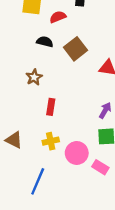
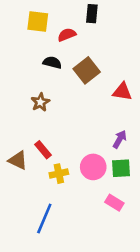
red rectangle: (51, 107) -> (43, 150), moved, turned -49
brown triangle: (14, 140) -> (18, 160), moved
pink circle: (77, 153) -> (93, 167), moved

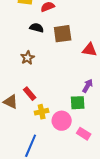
brown square: (87, 70) -> (63, 34), turned 30
pink circle: (93, 167) -> (62, 121), moved
green square: (121, 168) -> (78, 103), moved

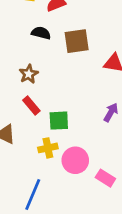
red rectangle: (30, 94) -> (31, 106), moved
green square: (78, 103) -> (59, 121), moved

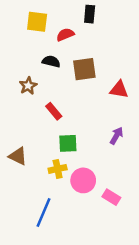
brown star: (29, 74) -> (28, 86), moved
red rectangle: (31, 106) -> (54, 111), moved

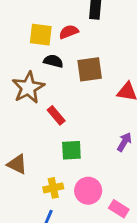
yellow square: (37, 22) -> (41, 35), moved
brown star: (28, 86) -> (28, 88), size x1.6
yellow cross: (58, 169) -> (53, 188), moved

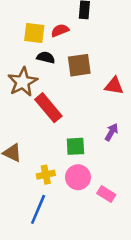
red rectangle: (56, 115) -> (48, 108), size x1.6
green square: (71, 150) -> (75, 146), moved

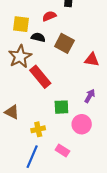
yellow square: (34, 33) -> (21, 24), moved
brown square: (79, 65) -> (64, 43), turned 36
pink circle: (78, 177) -> (82, 124), moved
pink rectangle: (106, 194) -> (62, 151), moved

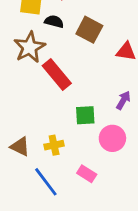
brown triangle: (12, 112) -> (20, 146), moved
blue line: (32, 157) -> (46, 182), turned -60

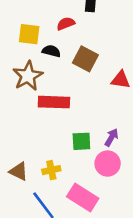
red rectangle: (57, 74) -> (54, 102), turned -48
purple arrow: (123, 100) -> (111, 137), moved
pink rectangle: (87, 174) -> (83, 198), size x1.6

